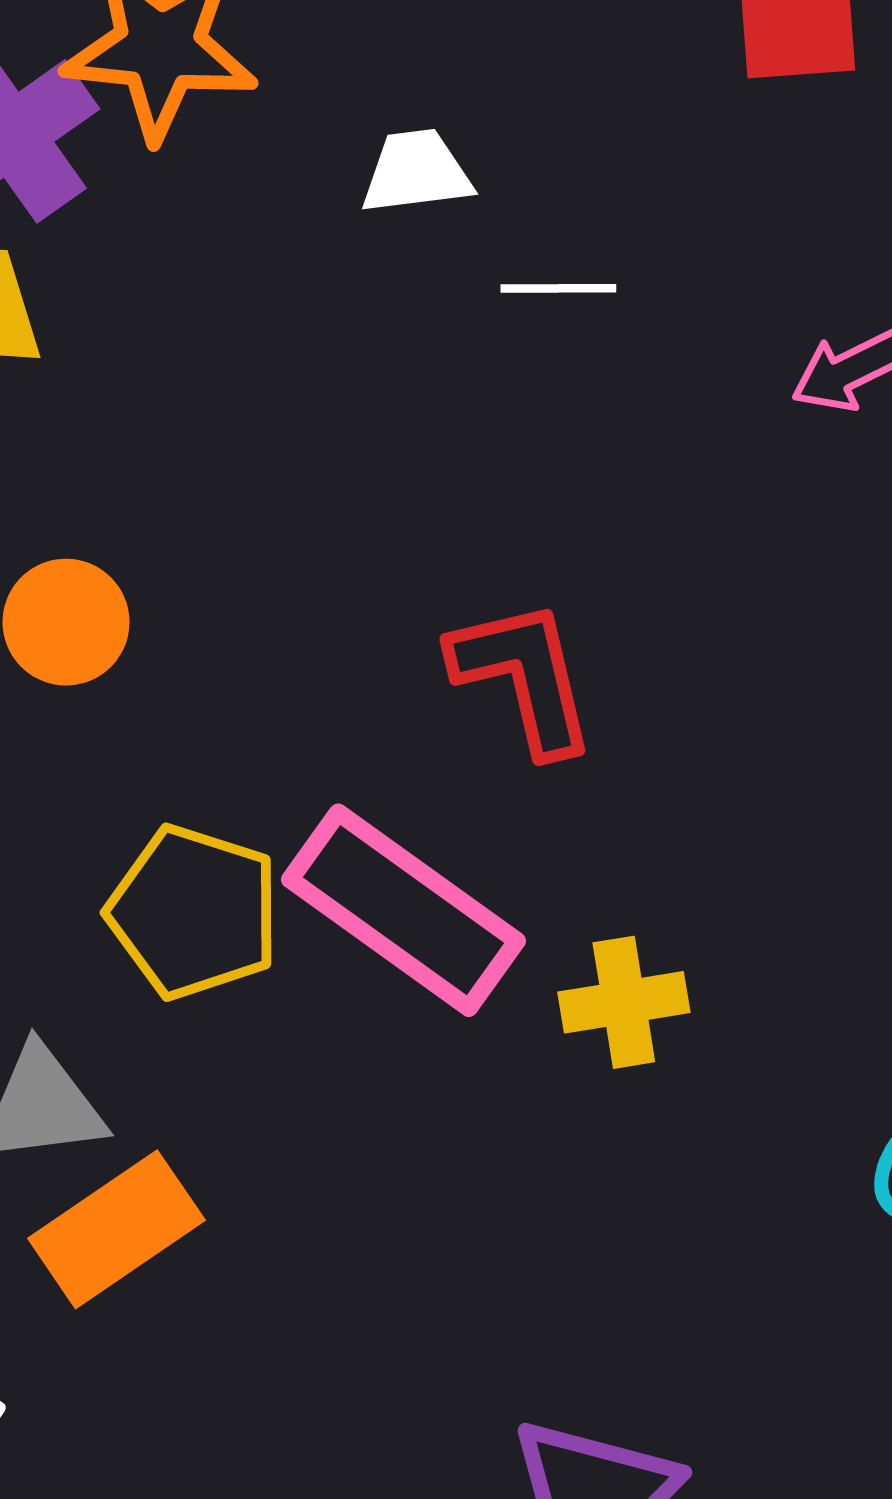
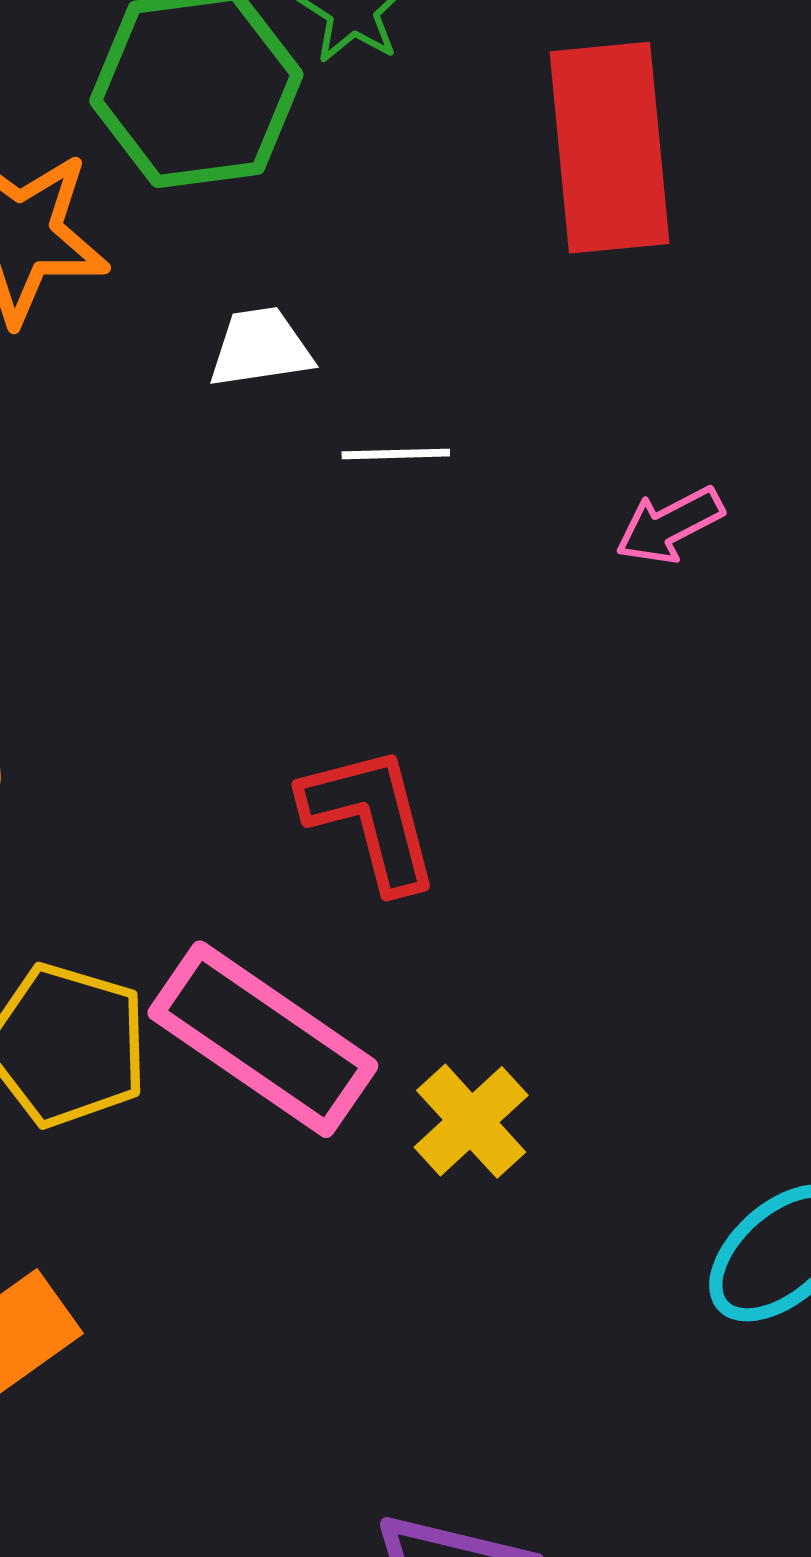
yellow cross: (624, 1002) -> (471, 1121), turned -32

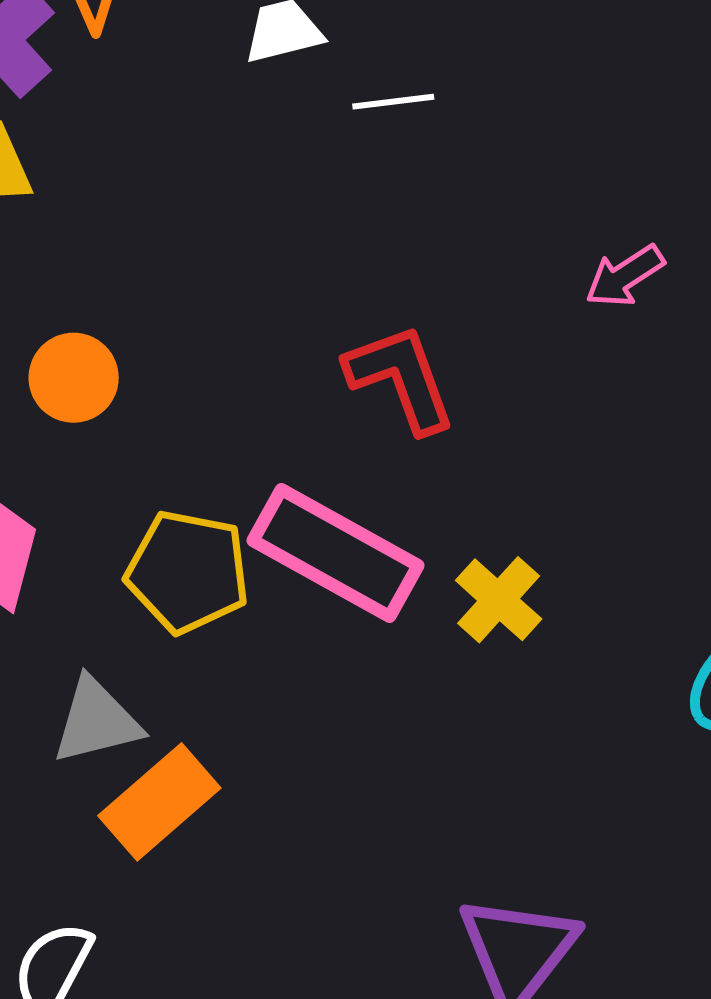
pink arrow: (670, 525) -> (625, 276), moved

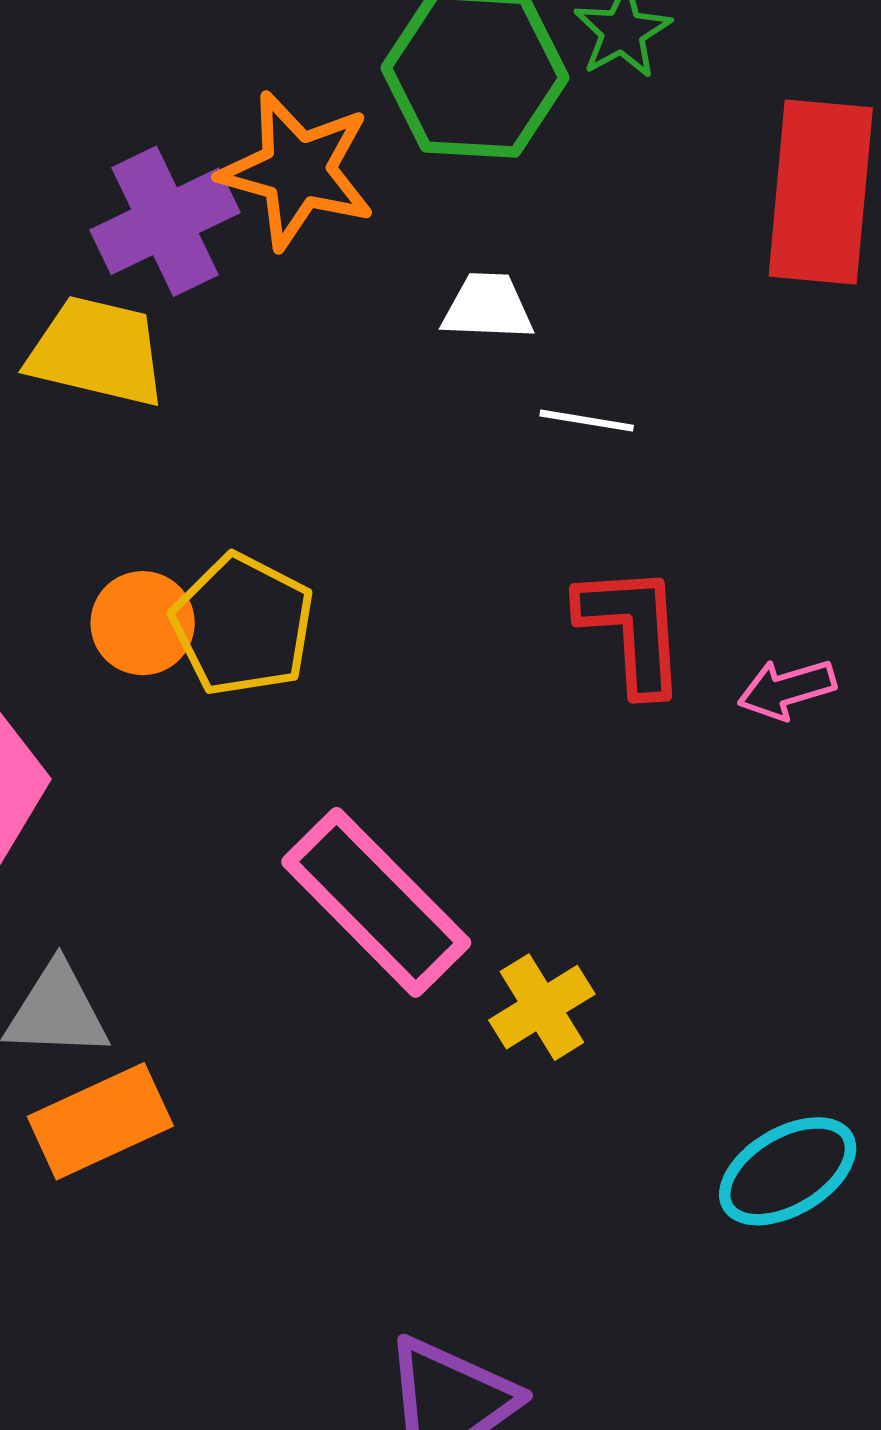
red L-shape: (401, 378) -> (632, 629), moved
yellow pentagon: (188, 572) -> (243, 625), moved

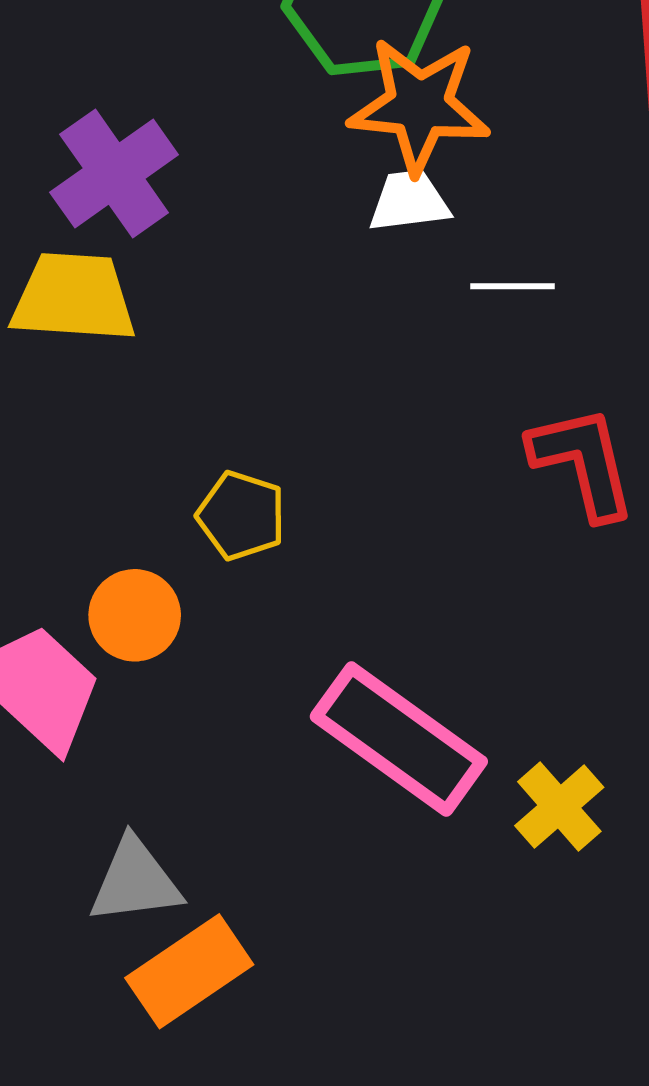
orange star: (297, 171) -> (419, 106), moved
orange circle: (143, 623) -> (135, 615), moved
yellow pentagon: (243, 625) -> (241, 516), size x0.7

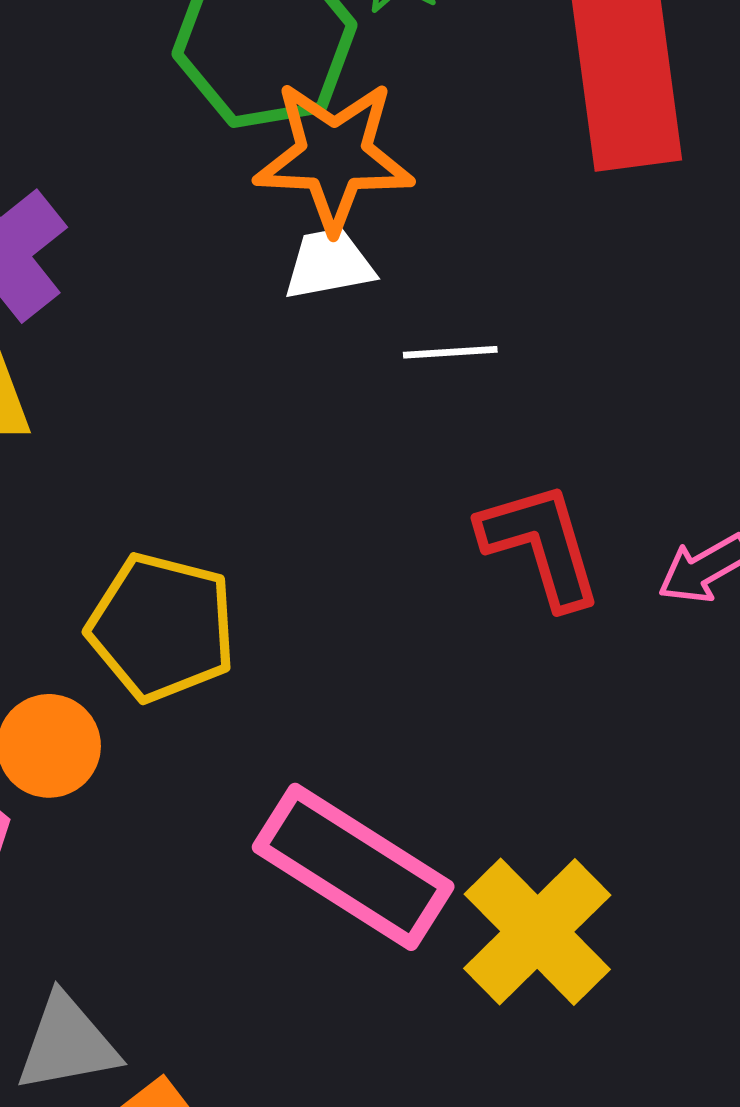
yellow pentagon: (241, 516) -> (162, 627), size x1.5
yellow cross: (559, 806) -> (537, 932), size x1.5

